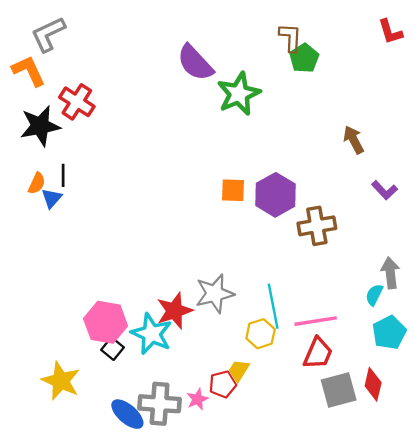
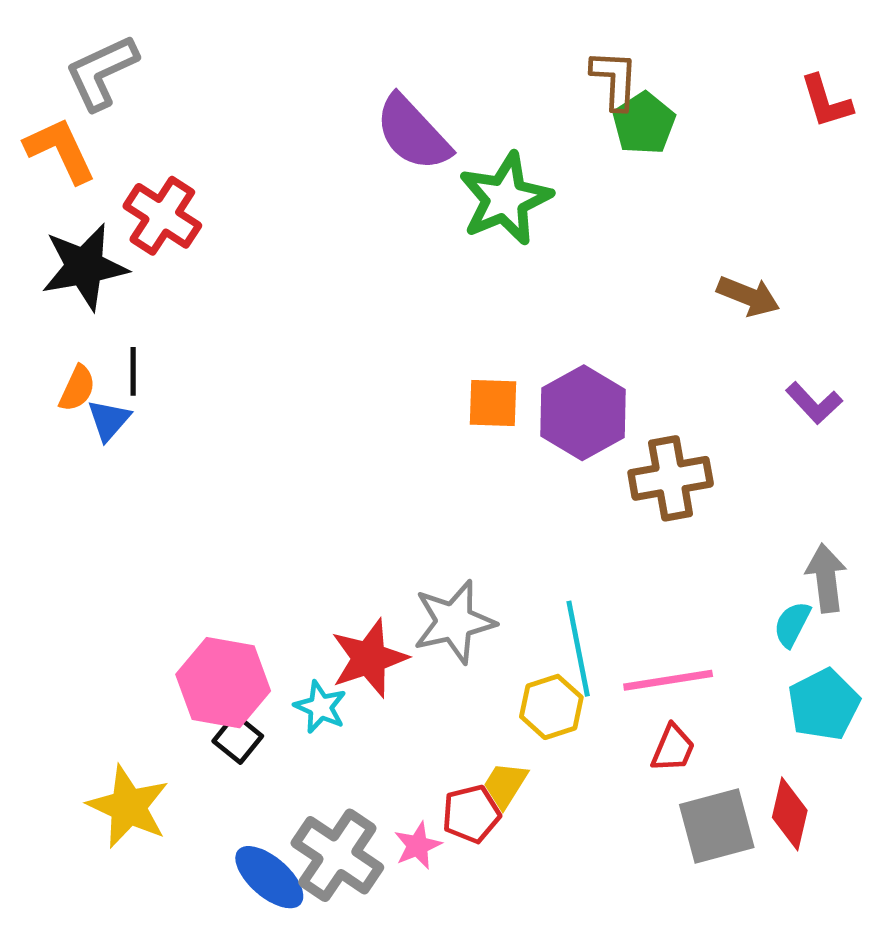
red L-shape: (390, 32) -> (826, 101), moved
brown arrow: (354, 140) -> (748, 296), turned 140
cyan star: (152, 334) -> (320, 707), size x0.6
red trapezoid: (318, 353) -> (673, 748), size x0.7
gray cross: (160, 404) -> (337, 855), turned 30

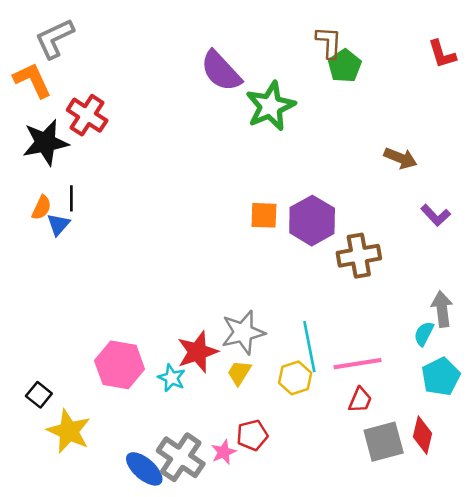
black square: (238, 739) -> (39, 395), moved
yellow trapezoid: (505, 785) -> (239, 373), moved

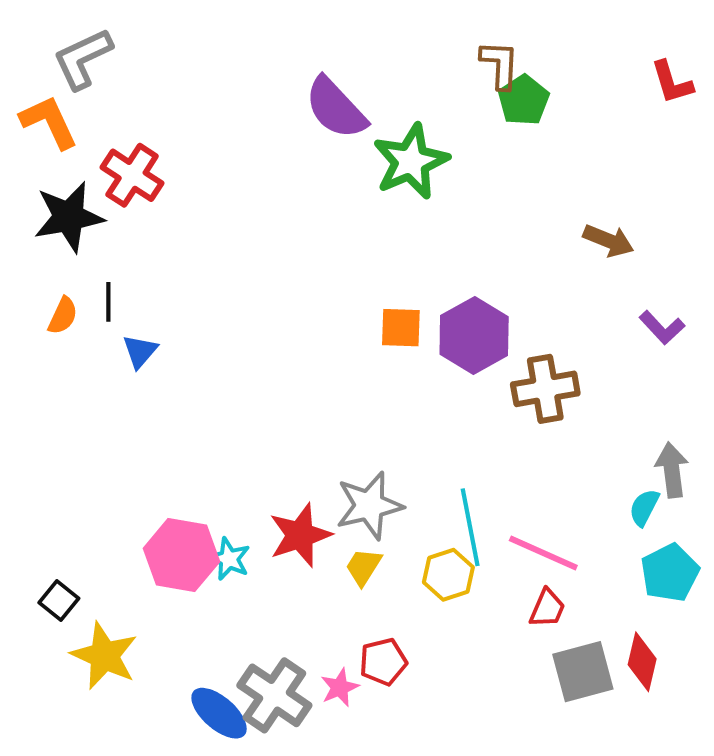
blue triangle: (58, 224) -> (140, 351), moved
pink line: (358, 364) -> (543, 553), turned 33
cyan star: (172, 378) -> (229, 559), moved

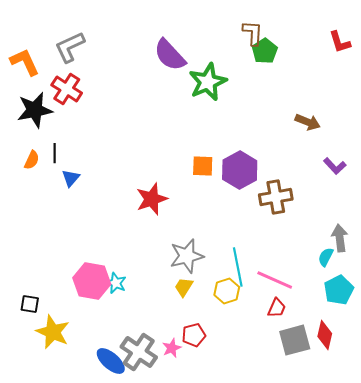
gray L-shape: (83, 59) -> (70, 47), moved
red star: (300, 535) -> (152, 199), moved
black square: (59, 600) -> (30, 304), turned -30

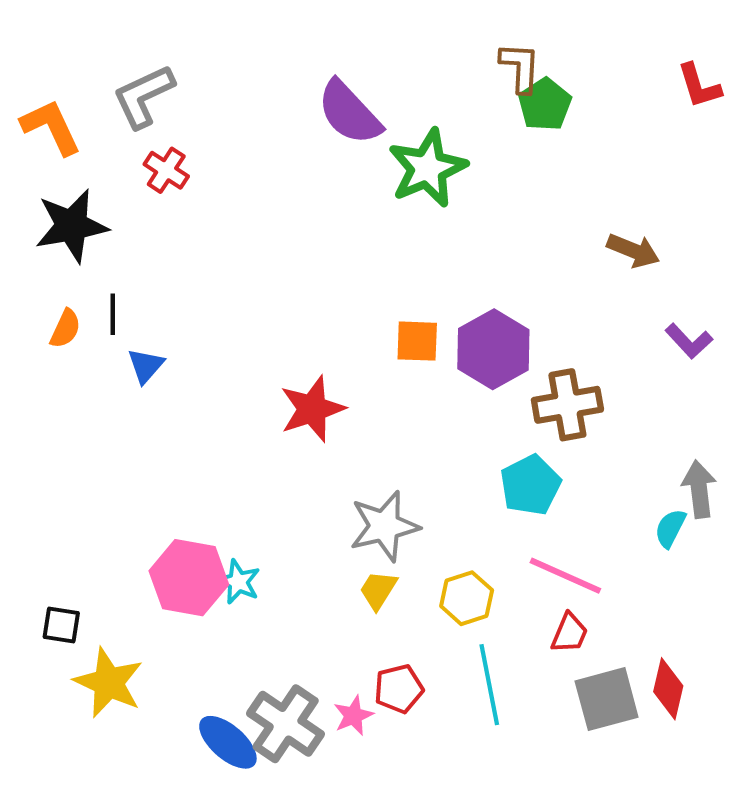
red cross: (67, 89) -> (166, 170), moved, size x0.7
cyan line: (238, 267) -> (489, 685), moved
cyan pentagon: (339, 290) -> (530, 485), moved

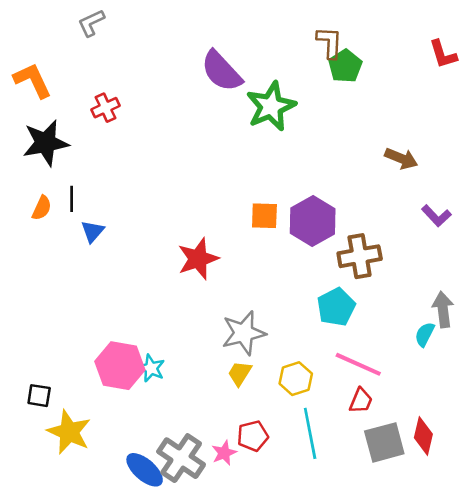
gray L-shape: (144, 96) -> (91, 23), moved, size x0.7
red cross: (166, 170) -> (106, 108), turned 32

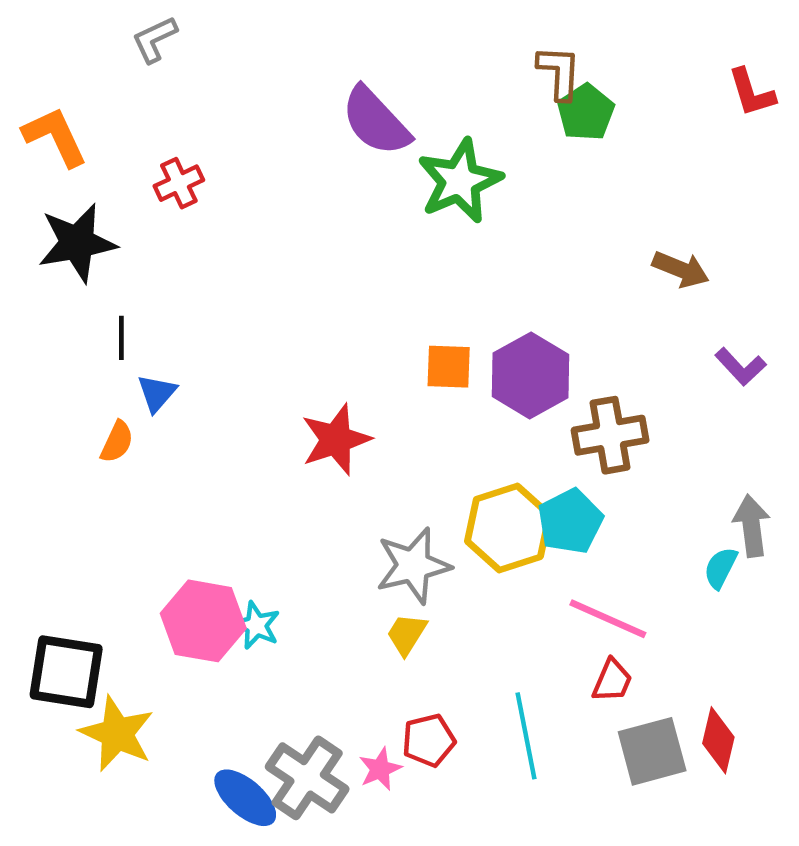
orange semicircle: (42, 208) -> (117, 442), moved
yellow hexagon: (296, 379) -> (508, 528), moved, size x1.5
black square: (39, 396) -> (66, 672), size x1.8

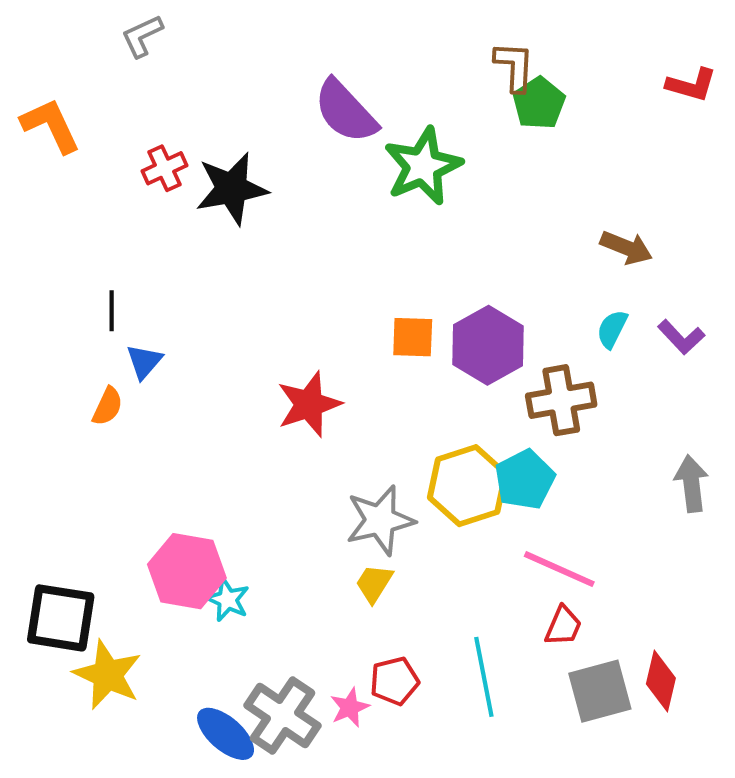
red L-shape: (752, 92) -> (691, 85), turned -57
black star: (77, 243) -> (232, 189), moved
cyan semicircle: (721, 568) -> (612, 329), moved
cyan star: (256, 625) -> (228, 600), moved

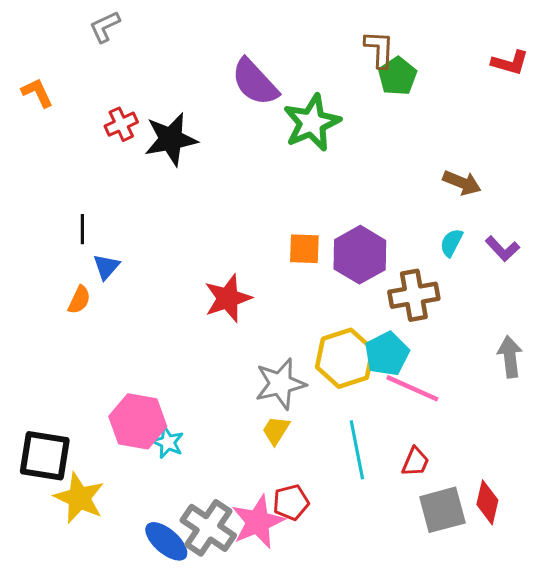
orange L-shape: (51, 126) -> (37, 93), size x0.7
pink line: (559, 569) -> (412, 388), moved
cyan line: (484, 677) -> (357, 450), moved
pink star: (350, 707) -> (258, 522), size x1.8

